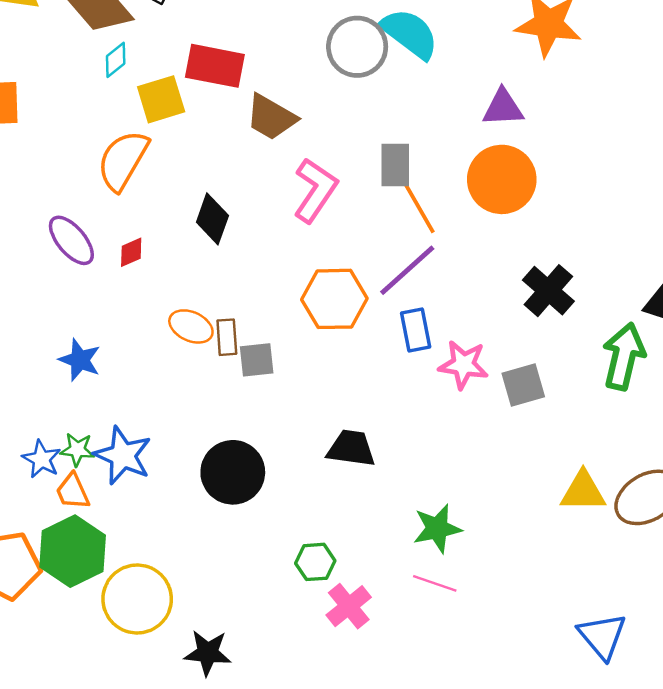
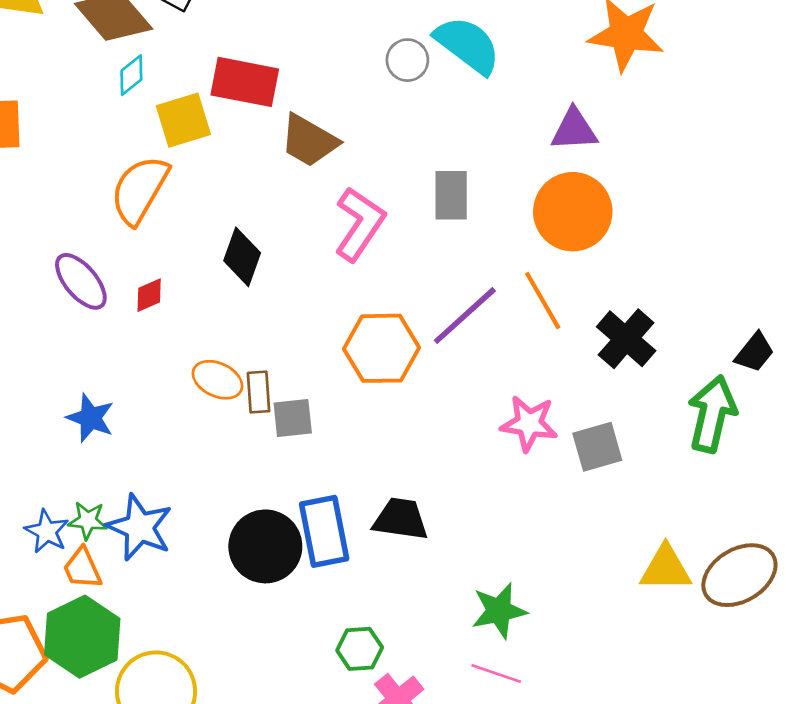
gray circle: (357, 47) -> (407, 60), size x0.6
orange line: (419, 208) -> (543, 301), moved
blue rectangle: (416, 330) -> (324, 531), moved, size x1.4

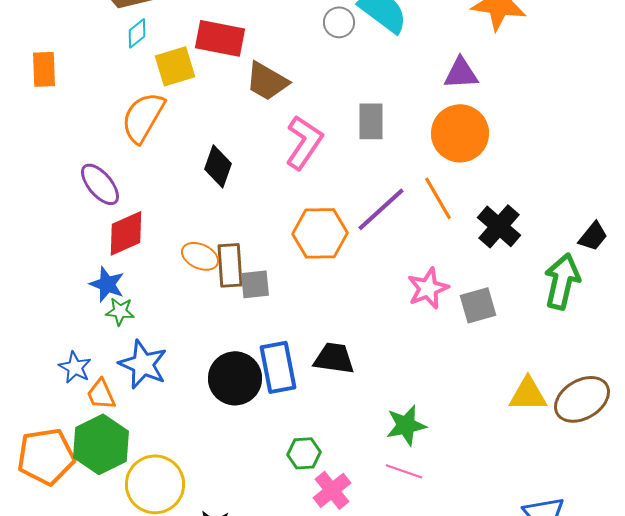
red diamond: (149, 295) -> (126, 233), moved, size x1.8
brown rectangle: (259, 392) -> (230, 265), size x1.4
pink star: (529, 423) -> (428, 288), turned -30
green star: (88, 520) -> (120, 311), moved

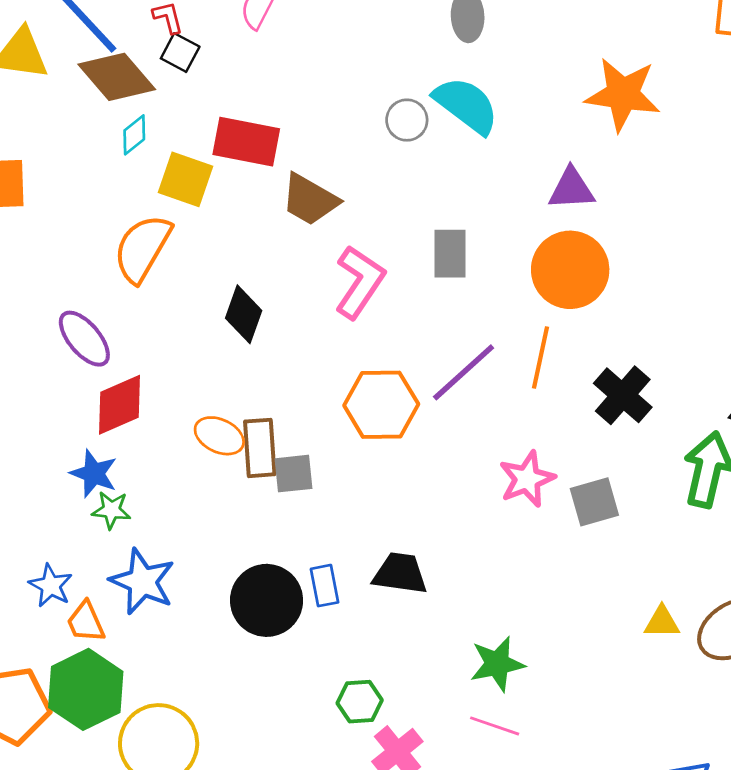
yellow square: (175, 66) -> (186, 179), turned 36
orange line: (438, 198) -> (540, 358), turned 42
blue rectangle: (278, 367) -> (325, 586), size x0.6
yellow triangle: (528, 394) -> (662, 622), size x0.7

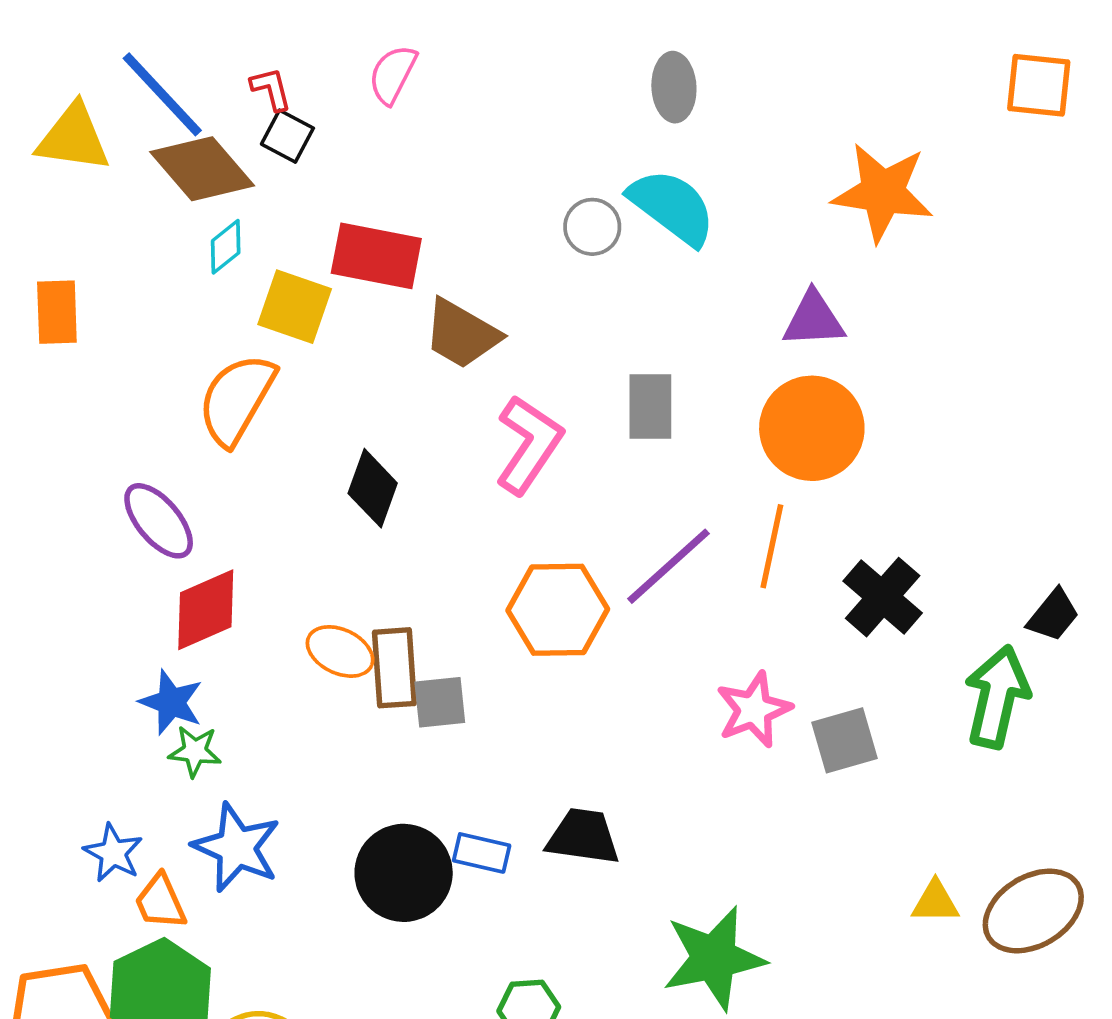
blue rectangle: (325, 586) -> (482, 853), turned -66
green star: (497, 664) -> (714, 958), size x1.4

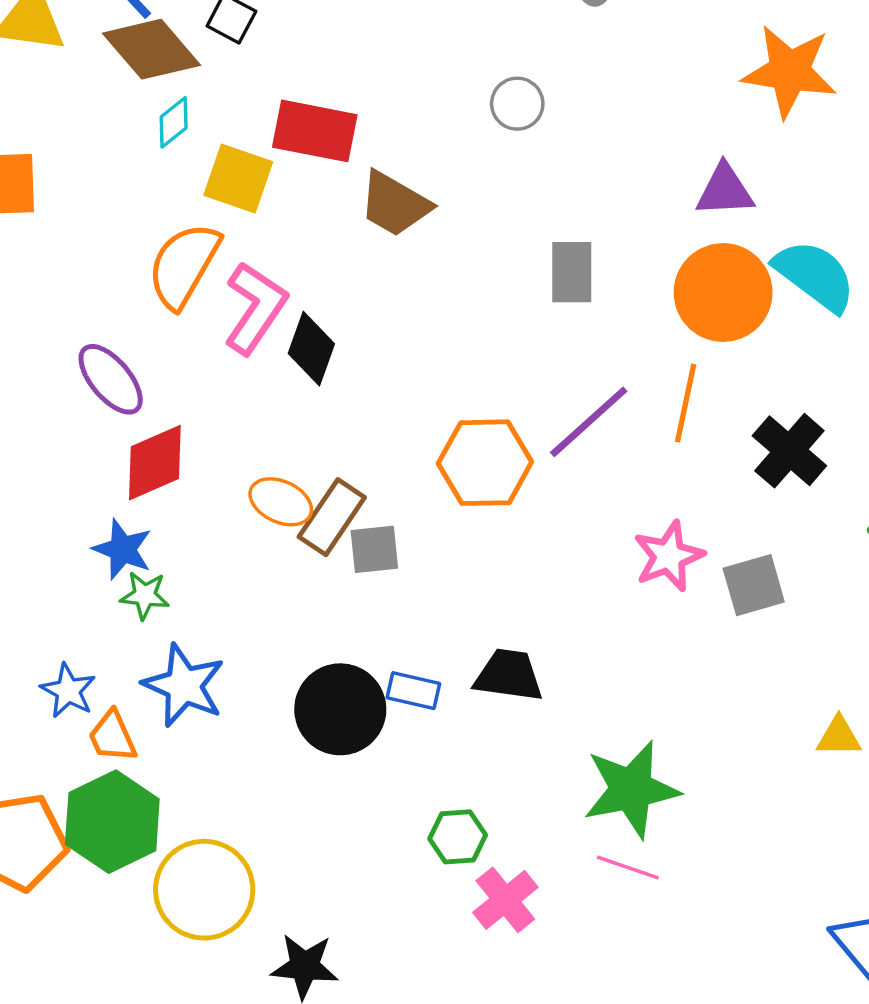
cyan semicircle: (672, 207) -> (815, 276), moved
pink L-shape: (529, 445) -> (255, 308), moved
brown rectangle: (394, 668) -> (332, 517), turned 38

